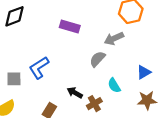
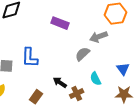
blue L-shape: (39, 68) -> (30, 58), turned -60
blue triangle: (144, 72) -> (123, 69), turned -40

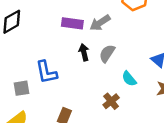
gray arrow: (99, 37) -> (100, 23), moved
black arrow: (60, 82) -> (84, 52), moved, turned 56

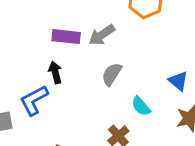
black arrow: (84, 52) -> (55, 72), moved
blue L-shape: (46, 72) -> (34, 100), turned 75

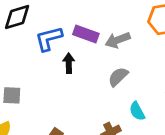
blue L-shape: (34, 100) -> (49, 39), moved

